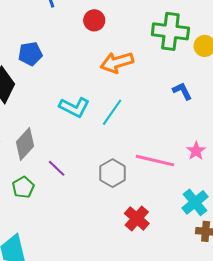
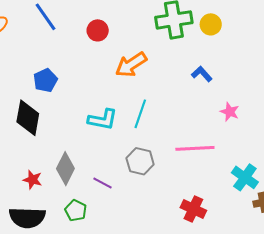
pink star: (196, 151) -> (230, 112), moved
gray hexagon: (113, 173) -> (140, 161), moved

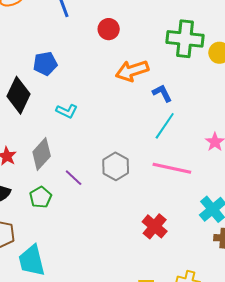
blue L-shape: (202, 74) -> (162, 93), moved
cyan line: (140, 114) -> (165, 126), moved
cyan L-shape: (103, 120) -> (67, 111), moved, size x0.7

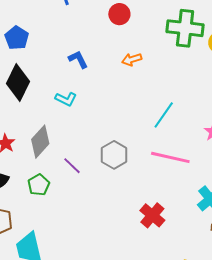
red circle: (109, 29) -> (119, 14), moved
blue pentagon: (45, 64) -> (17, 38), moved, turned -30
orange arrow: (132, 71) -> (132, 59), size x0.6
blue L-shape: (162, 93) -> (78, 59), moved

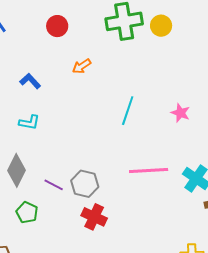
gray hexagon: (114, 155) -> (85, 184), moved
pink line: (170, 157) -> (149, 170), moved
red cross: (152, 215) -> (94, 217), moved

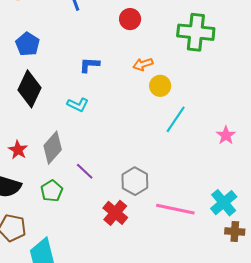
yellow circle: (161, 26) -> (160, 86), moved
blue L-shape: (30, 81) -> (89, 65), turned -60
pink line: (149, 170) -> (175, 209), moved
gray hexagon: (85, 184) -> (135, 181), moved

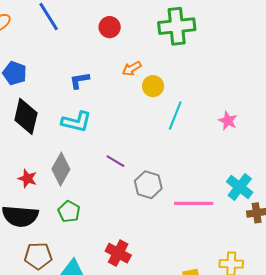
cyan L-shape: (78, 105) -> (76, 122), size x1.4
purple line: (85, 171) -> (115, 161), moved
red cross: (115, 213) -> (118, 253), moved

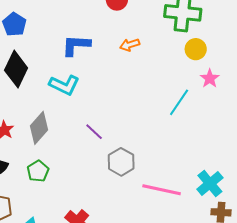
blue L-shape: (79, 80) -> (76, 45), size x1.4
yellow circle: (153, 86) -> (196, 49), moved
cyan line: (175, 116) -> (179, 102), moved
pink star: (228, 121) -> (210, 78), moved

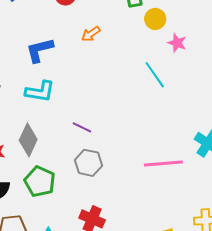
cyan line: (179, 102) -> (155, 75), turned -52
gray hexagon: (121, 162) -> (88, 163), moved
green pentagon: (38, 171) -> (40, 182), size x1.4

